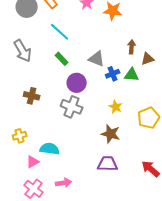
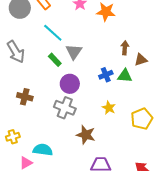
gray triangle: (97, 59) -> (74, 52), moved, turned 42
brown star: (111, 134) -> (86, 135), moved

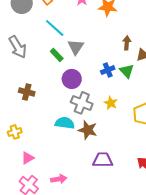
green triangle: (125, 76) -> (127, 71), turned 42
gray cross: (65, 108) -> (82, 103), moved
cyan semicircle: (43, 150) -> (65, 123), moved

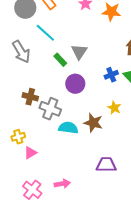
cyan line: (55, 28) -> (45, 33), moved
gray cross: (82, 103) -> (50, 109), moved
brown star: (88, 130) -> (93, 123), moved
pink triangle: (28, 158) -> (30, 153), moved

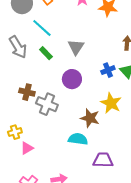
green rectangle: (60, 60) -> (46, 53), moved
yellow star: (114, 108) -> (111, 103), size x1.5
cyan semicircle: (68, 128) -> (78, 139), moved

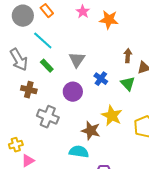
blue cross: (108, 70) -> (101, 79), moved, turned -32
brown cross: (27, 92) -> (29, 90), moved

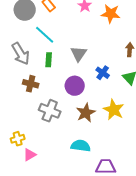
green rectangle: (47, 66) -> (49, 60), turned 48
brown star: (91, 131) -> (86, 113), moved, turned 30

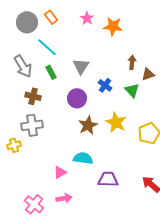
green rectangle: (49, 60) -> (51, 72), turned -32
gray cross: (50, 111) -> (32, 125), moved, turned -30
yellow cross: (18, 139) -> (14, 145), moved
pink triangle: (30, 155) -> (60, 172), moved

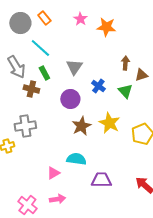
brown cross: (33, 96) -> (31, 89), moved

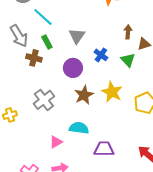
gray cross: (25, 126) -> (44, 100), moved, turned -30

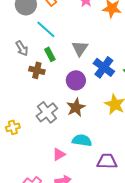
gray arrow: (19, 36) -> (22, 48), size x0.7
blue cross: (101, 55) -> (104, 67), size x1.5
brown star: (84, 95) -> (76, 107), moved

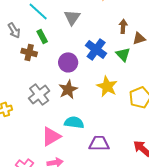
gray triangle: (80, 48) -> (72, 17), moved
pink triangle: (59, 154) -> (51, 136), size x1.5

